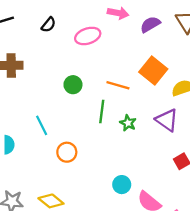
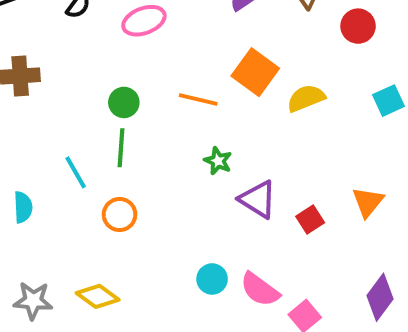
green line: (102, 111) -> (121, 148), moved
purple triangle: (167, 120) -> (258, 199), moved
cyan circle: (122, 185) -> (212, 279), moved

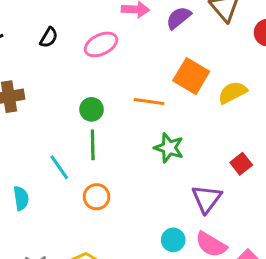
green star: (218, 161) -> (169, 148), size x1.4
purple triangle: (258, 199) -> (207, 199), moved, turned 40
red square: (310, 219) -> (241, 164), moved

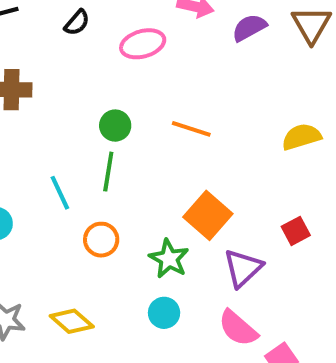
orange square: (191, 76) -> (208, 215), moved
green star: (169, 148) -> (169, 259), moved
cyan circle: (173, 240) -> (164, 313), moved

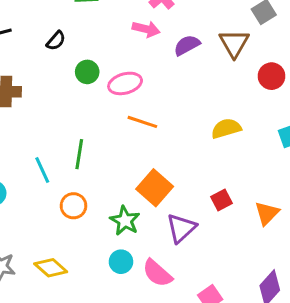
pink ellipse: (143, 44) -> (125, 83), moved
green circle: (115, 126) -> (87, 72), moved
pink semicircle: (238, 328) -> (157, 273), moved

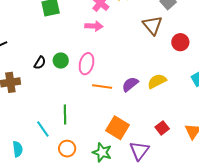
black semicircle: (56, 41) -> (40, 63), moved
purple semicircle: (187, 45) -> (130, 84), moved
pink ellipse: (125, 83) -> (86, 64), turned -50

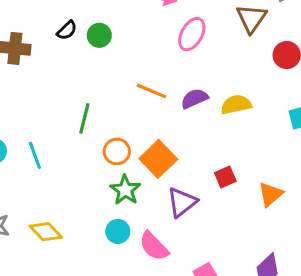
pink ellipse: (86, 64) -> (192, 34), moved
cyan line: (43, 129) -> (35, 155), moved
orange circle: (67, 149) -> (117, 151), moved

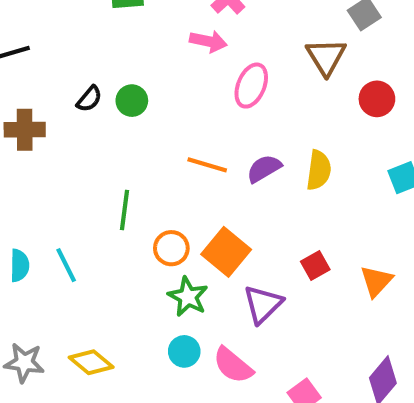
yellow semicircle: (236, 105) -> (319, 170), turned 116

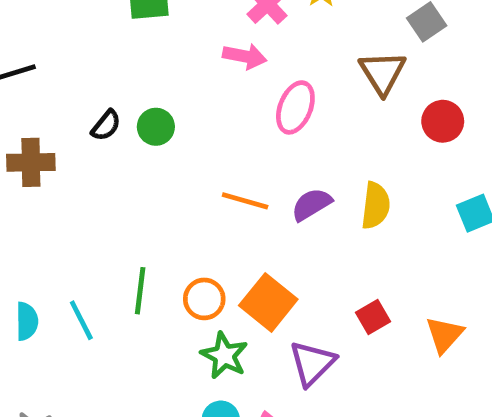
green line: (124, 210) -> (140, 291), moved

